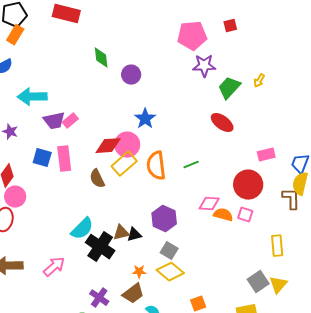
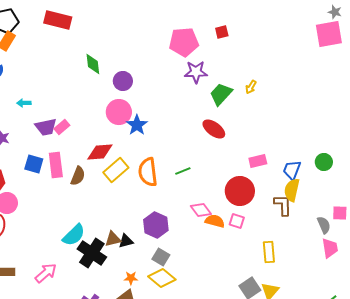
cyan arrow: (32, 97) -> (24, 103), size x0.5
pink circle: (127, 145) -> (119, 112), moved
brown semicircle: (97, 179) -> (78, 176), moved, turned -132
pink diamond: (209, 204) -> (201, 210), turned 50

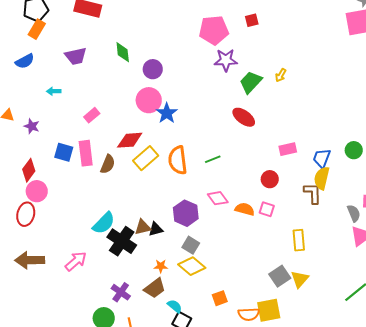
purple trapezoid: (46, 127) -> (76, 56), moved
red circle: (240, 191) -> (270, 179), size x0.6
pink diamond: (201, 210) -> (218, 198), moved

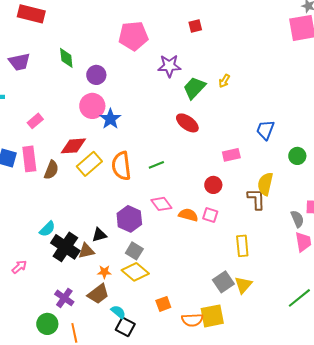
pink pentagon: (214, 30) -> (133, 36), moved
blue trapezoid: (322, 158) -> (265, 130), moved
cyan semicircle: (104, 223) -> (47, 229), size x0.7
brown triangle: (143, 227) -> (86, 251), moved
pink arrow: (76, 261) -> (19, 267), size x0.7

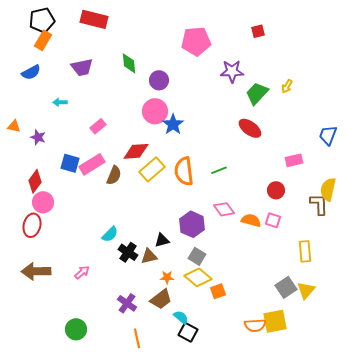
pink rectangle: (29, 159) -> (92, 164), turned 65
black cross: (65, 247) -> (128, 252), size x0.7
orange square: (163, 304) -> (218, 291), moved
green circle: (47, 324) -> (76, 329), moved

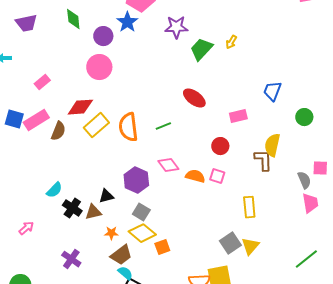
blue star: (173, 124) -> (127, 22), moved
red ellipse: (250, 128) -> (194, 98), moved
brown trapezoid: (161, 299) -> (121, 255), moved

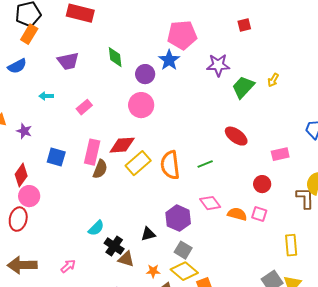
pink rectangle: (42, 82) -> (84, 107), moved
pink rectangle: (36, 120) -> (92, 152), moved, turned -45
brown triangle: (93, 212) -> (126, 259), moved, turned 30

